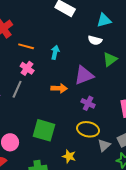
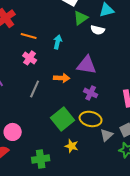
green triangle: (110, 59) -> (81, 18), moved
purple triangle: (84, 75) -> (87, 65), turned 30
gray line: (17, 89) -> (35, 89), moved
green square: (44, 130) -> (63, 119), moved, turned 35

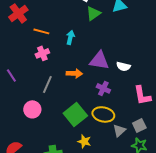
white semicircle: (98, 30) -> (123, 66), moved
pink cross: (30, 58) -> (42, 53), turned 32
pink circle: (13, 132) -> (32, 109), moved

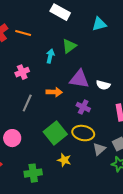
green triangle: (93, 13) -> (69, 46), moved
orange line: (41, 31) -> (23, 33), moved
pink circle: (32, 109) -> (12, 138), moved

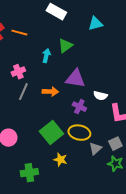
white semicircle: (103, 85) -> (100, 96), moved
gray line: (27, 103) -> (23, 92), moved

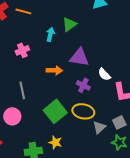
gray line: (23, 92) -> (22, 90), moved, turned -36
white semicircle: (100, 96) -> (104, 74), turned 32
yellow star: (60, 160) -> (55, 142), moved

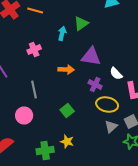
green square: (55, 111) -> (67, 110), size x0.6
yellow ellipse: (83, 111) -> (107, 104), moved

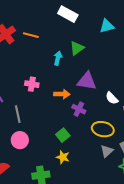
pink cross: (34, 50) -> (32, 84), moved, turned 32
purple cross: (95, 84) -> (79, 109), moved
gray line: (34, 90) -> (18, 114), moved
yellow star: (67, 142) -> (63, 157), moved

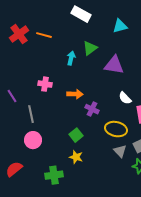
purple triangle: (87, 81) -> (114, 65), moved
gray triangle: (107, 151) -> (120, 151), turned -32

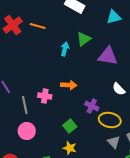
pink cross: (45, 84) -> (45, 96), moved
purple cross: (92, 109) -> (92, 106), moved

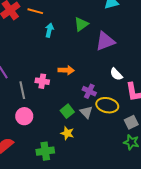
cyan arrow: (65, 49) -> (49, 30), moved
purple triangle: (108, 56) -> (105, 41), turned -30
gray triangle: (114, 142) -> (86, 112), moved

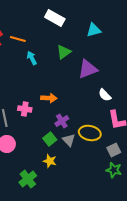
cyan arrow: (49, 30) -> (32, 58), turned -40
white semicircle: (116, 74) -> (105, 95), moved
purple cross: (89, 91) -> (62, 121), moved, turned 32
green cross: (45, 151) -> (28, 179), turned -30

